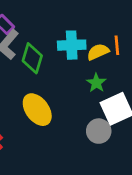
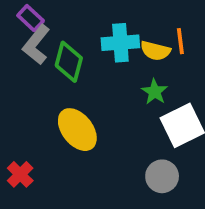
yellow semicircle: (98, 52) -> (155, 51), turned -140
gray circle: (99, 131) -> (162, 176), moved

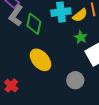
yellow semicircle: (155, 51) -> (80, 15), turned -49
gray circle: (162, 176) -> (75, 80), moved

